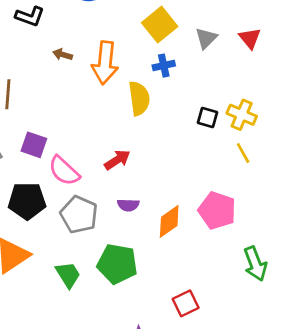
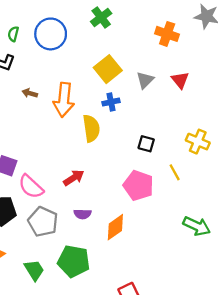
yellow cross: (242, 115) -> (198, 142), moved
pink pentagon: (217, 210) -> (138, 185), moved
green arrow: (255, 264) -> (197, 226), moved, turned -44

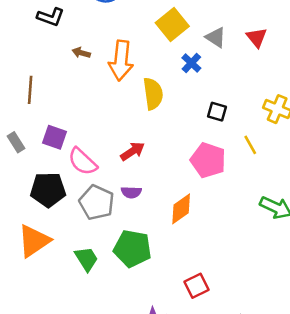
gray triangle: (145, 80) -> (216, 37), turned -42
blue cross: (111, 102) -> (191, 63), moved, turned -35
purple semicircle: (82, 214) -> (131, 192), moved

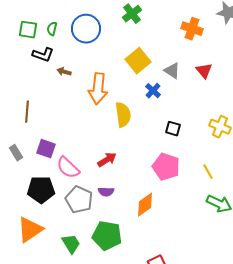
brown arrow: (81, 53) -> (64, 72), moved
yellow line: (250, 145) -> (208, 172), moved

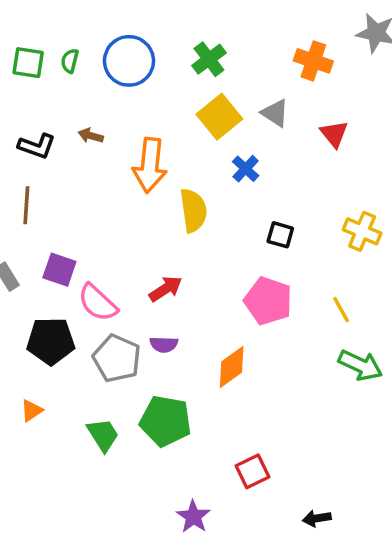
green cross: (132, 14) -> (209, 59), moved
black L-shape: (43, 55) -> (37, 146), moved
gray triangle: (172, 71) -> (275, 113), moved
orange triangle: (30, 230) -> (32, 411), size x0.5

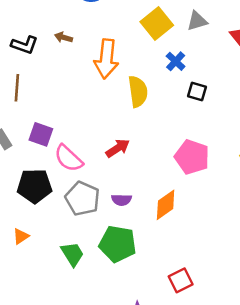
gray triangle: (275, 113) -> (197, 21), turned -50
black square: (280, 235) -> (197, 92), moved
purple semicircle: (164, 344) -> (121, 200), moved

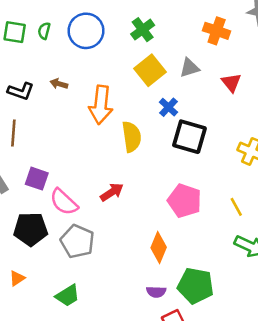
black square: (197, 92) -> (189, 137), size x1.8
purple semicircle: (121, 200) -> (156, 292), moved
orange diamond: (166, 205) -> (159, 248), turned -32
green pentagon: (118, 244) -> (196, 286), moved
green trapezoid: (72, 254) -> (68, 296), turned 90

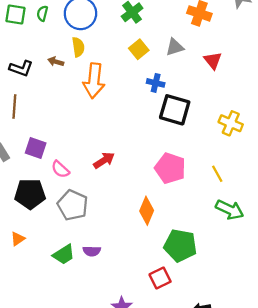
yellow square: (150, 70) -> (139, 49), size x0.7
blue cross: (168, 107) -> (156, 83), turned -30
yellow semicircle: (132, 137) -> (78, 47), moved, size x0.7
pink semicircle: (64, 202) -> (60, 169), size x0.7
purple semicircle: (156, 292) -> (92, 251), moved

